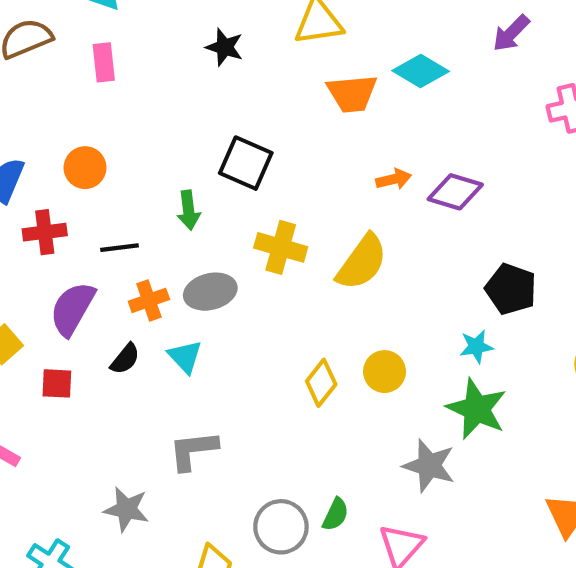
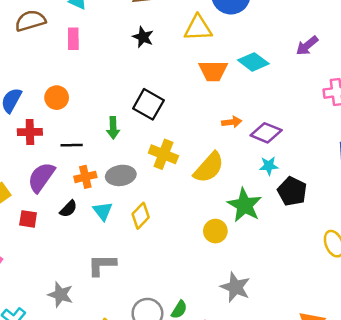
cyan star: (476, 347) -> (269, 166), moved
yellow diamond: (321, 383) -> (141, 216), moved
green star: (477, 409) -> (245, 205), moved

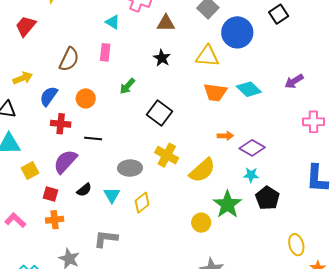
brown semicircle: (30, 21) -> (69, 59), moved, turned 125
green arrow: (113, 128) -> (127, 86), moved, turned 36
orange cross: (85, 177) -> (55, 220), moved

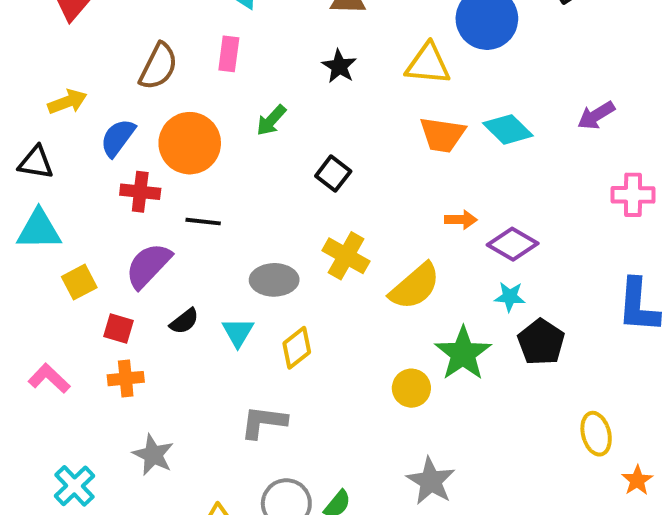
orange circle: (86, 98) -> (190, 143), size x1.6
black square: (160, 113) -> (333, 174), size x0.7
gray L-shape: (106, 239) -> (264, 422), moved

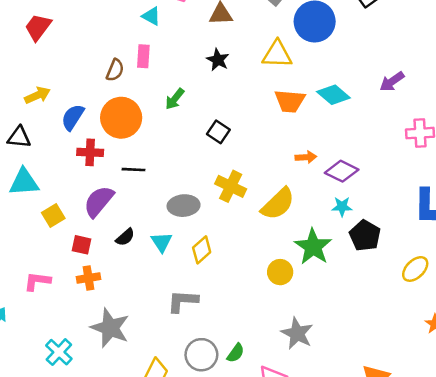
brown semicircle: (158, 66) -> (115, 70), moved, size x0.7
pink L-shape: (49, 378) -> (37, 281), turned -32
yellow ellipse: (596, 434) -> (415, 269), moved, turned 64
gray star: (153, 455) -> (110, 328), size x1.4

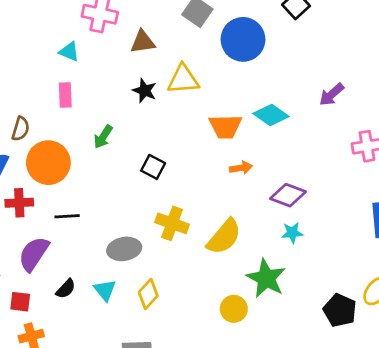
yellow triangle: (277, 54) -> (183, 79), moved
brown semicircle: (115, 70) -> (21, 129), moved
orange arrow: (306, 157) -> (241, 168), moved
black pentagon: (365, 236) -> (340, 310), moved

